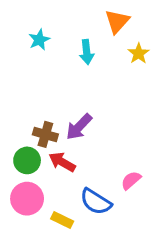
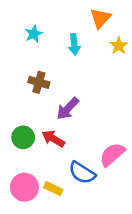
brown cross: (45, 134) -> (39, 82), moved
pink semicircle: (131, 180) -> (112, 154), size x1.5
pink circle: (27, 199) -> (24, 187), moved

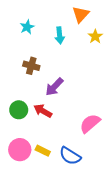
blue semicircle: (82, 173) -> (70, 156), moved

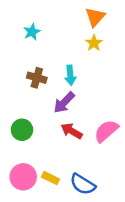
cyan arrow: (60, 35) -> (70, 75), moved
yellow star: (95, 36) -> (94, 43), moved
red arrow: (43, 111) -> (72, 131), moved
pink semicircle: (90, 123) -> (106, 131), moved

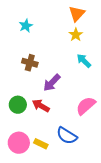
cyan arrow: (70, 75) -> (84, 61), moved, turned 140
red arrow: (72, 131) -> (41, 106), moved
blue semicircle: (83, 184) -> (67, 136), moved

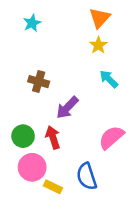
cyan star: (26, 26) -> (32, 23), moved
red arrow: (41, 106) -> (53, 137), turned 42
blue semicircle: (67, 136) -> (87, 176), turned 40
pink circle: (19, 143) -> (32, 167), moved

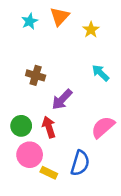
orange triangle: (100, 18) -> (60, 16), moved
yellow star: (98, 45) -> (91, 30), moved
blue semicircle: (87, 176) -> (80, 163), turned -145

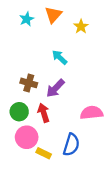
cyan arrow: (101, 73) -> (60, 57), moved
brown cross: (36, 75) -> (29, 83), moved
pink semicircle: (103, 127) -> (92, 113), turned 35

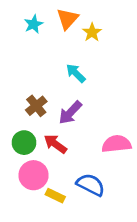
yellow star: (81, 27) -> (92, 32), moved
brown cross: (29, 83) -> (36, 106), turned 35
red arrow: (44, 113) -> (55, 144), turned -36
blue semicircle: (71, 145) -> (91, 185), turned -80

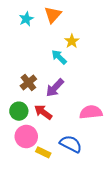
yellow star: (92, 32) -> (72, 41), moved

